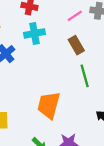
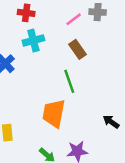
green line: (85, 76) -> (69, 81), moved

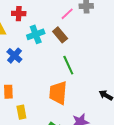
red cross: (26, 13) -> (19, 14), moved
brown rectangle: (77, 49) -> (60, 35), moved

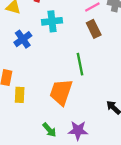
brown rectangle: (60, 35) -> (94, 29), moved
yellow rectangle: (21, 112) -> (20, 95), moved

